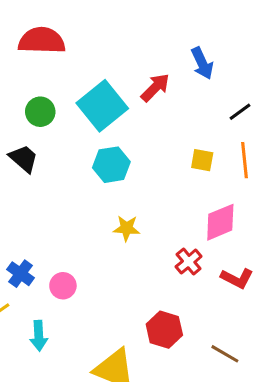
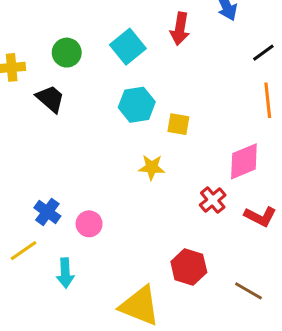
red arrow: (155, 87) -> (180, 29), turned 144
cyan square: (102, 106) -> (128, 47), size x0.7
yellow square: (202, 160) -> (178, 124), moved

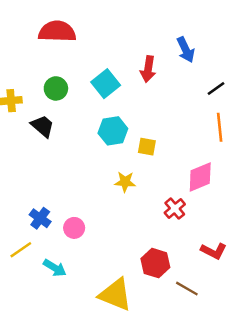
red L-shape: (260, 216) -> (214, 251), moved
cyan arrow: (65, 273) -> (55, 268), turned -55
brown line: (248, 291) -> (187, 289), moved

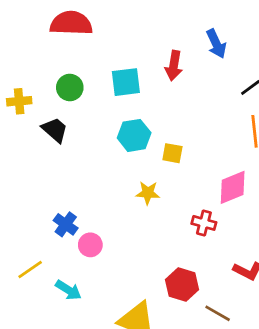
cyan square: (106, 84) -> (126, 82), turned 32
red cross: (175, 209) -> (204, 223), turned -35
blue cross: (40, 218) -> (66, 224), moved

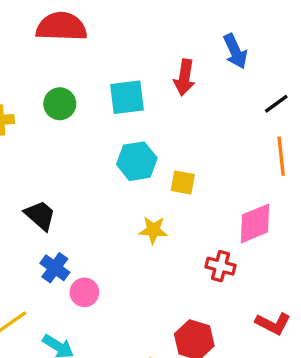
black trapezoid: (55, 130) -> (40, 215), moved

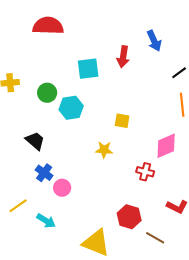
green circle: (60, 104) -> (47, 93), moved
cyan hexagon: (137, 161) -> (71, 108), moved

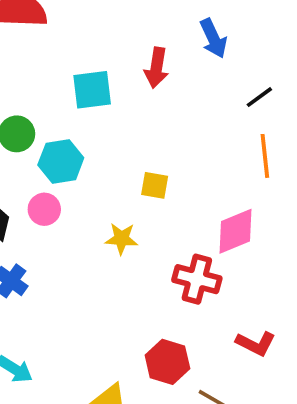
red cross: (145, 172) -> (197, 279), size x1.4
pink circle: (62, 188) -> (44, 209), moved

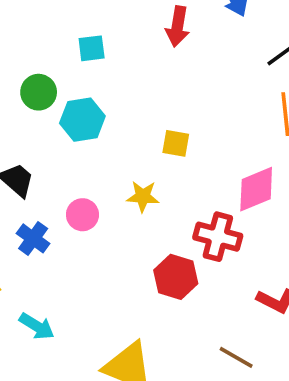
cyan square: (92, 90) -> (92, 48), moved, size x0.7
pink circle: (44, 209) -> (82, 215), moved
red hexagon: (167, 362) -> (176, 277), moved

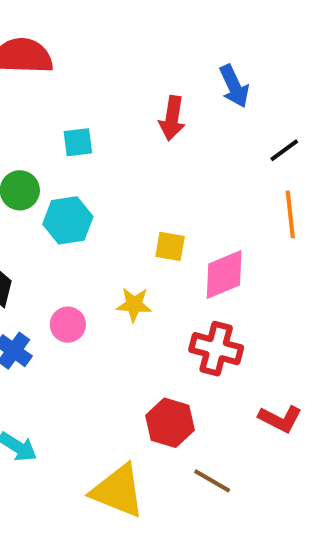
pink diamond: (256, 189) -> (224, 274), moved
red hexagon: (176, 277) -> (170, 423), moved
brown line: (236, 357) -> (212, 481), moved

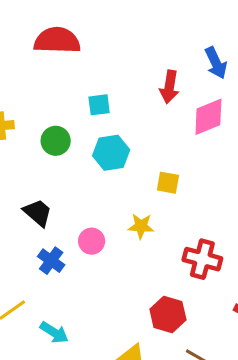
cyan hexagon: (68, 220) -> (111, 153), moved
pink diamond: (224, 274) -> (208, 117), moved

